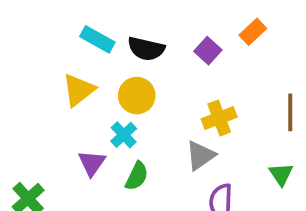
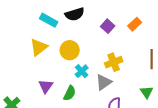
orange rectangle: (253, 32) -> (135, 24), moved
black semicircle: (146, 49) -> (75, 14), moved, turned -30
cyan cross: (124, 135) -> (82, 71), moved

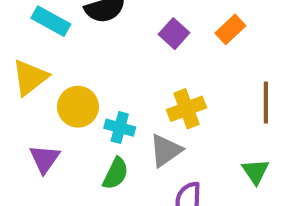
yellow circle: (70, 50) -> (78, 107), moved
cyan cross: (82, 71) -> (120, 128), turned -32
green semicircle: (70, 93) -> (116, 173), moved

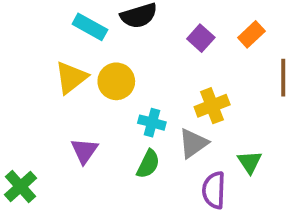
brown line: (266, 102) -> (283, 78), moved
yellow circle: (78, 107) -> (116, 81), moved
green triangle: (255, 171) -> (250, 162), moved

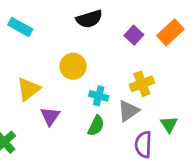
cyan rectangle: (90, 27) -> (20, 27), moved
orange rectangle: (251, 34) -> (170, 32), size x1.4
yellow triangle: (71, 78) -> (28, 89), moved

